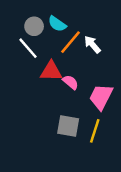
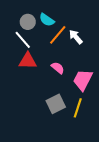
red triangle: (51, 71) -> (28, 61), moved
gray square: (68, 126) -> (56, 104), turned -36

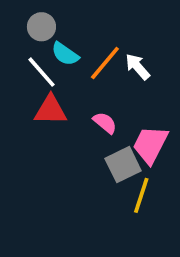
cyan semicircle: (47, 20) -> (65, 54), moved
gray circle: (28, 22) -> (41, 27), moved
gray square: (56, 104) -> (123, 165), moved

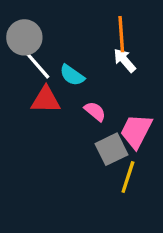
gray circle: (41, 27) -> (24, 37), moved, size x1.4
cyan semicircle: (65, 54) -> (72, 75), moved
orange line: (105, 63) -> (121, 34), moved, turned -44

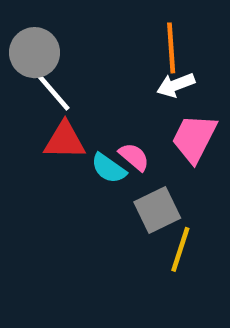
white arrow: (125, 60) -> (176, 85), turned -70
cyan semicircle: (72, 75) -> (109, 168), moved
pink trapezoid: (136, 131) -> (194, 138), moved

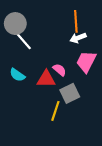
red triangle: (65, 141) -> (46, 79), moved
cyan semicircle: (109, 168) -> (17, 75), moved
yellow line: (180, 249) -> (55, 111), moved

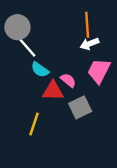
cyan semicircle: (17, 75) -> (40, 70), moved
yellow line: (55, 111) -> (34, 124), moved

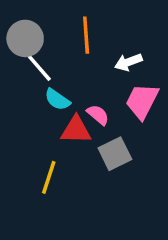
orange line: (87, 25) -> (86, 35), moved

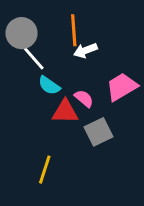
white arrow: (128, 62) -> (85, 51), moved
pink trapezoid: (142, 101) -> (122, 87), turned 32
yellow line: (49, 177) -> (45, 170), moved

